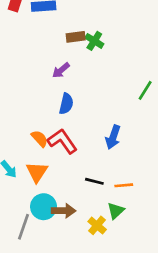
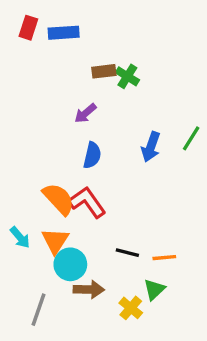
blue arrow: (113, 137) -> (151, 147), moved
orange semicircle: (40, 139) -> (59, 199), size x1.5
cyan circle: (44, 207) -> (70, 264), moved

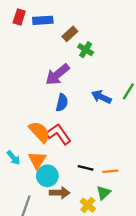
brown rectangle: (104, 71) -> (70, 34), moved, turned -35
purple arrow: (85, 113) -> (57, 74), size x1.6
blue arrow: (151, 147) -> (101, 97), turned 96

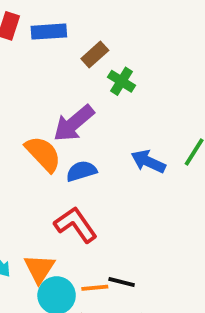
blue semicircle: (62, 103) -> (81, 171), turned -120
orange semicircle: (39, 132) -> (43, 154), moved
orange line: (110, 171) -> (95, 288), moved

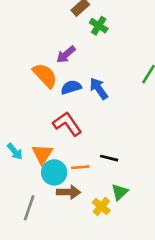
purple arrow: (74, 123) -> (66, 54), size x0.7
blue arrow: (148, 162) -> (99, 89), moved, turned 30
black line: (122, 282) -> (109, 158), moved

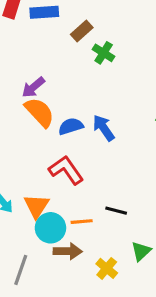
purple arrow: (66, 54) -> (33, 87), moved
green triangle: (120, 192) -> (141, 251), moved

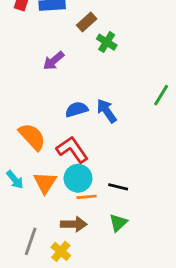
purple arrow: (33, 87) -> (54, 61), moved
orange semicircle: (40, 112) -> (32, 137), moved
cyan circle: (50, 228) -> (78, 178), moved
green triangle: (141, 251) -> (118, 223), moved
yellow cross: (107, 268) -> (61, 251), moved

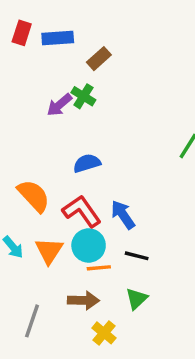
green cross: (107, 42) -> (83, 96), moved
blue arrow: (107, 111) -> (123, 215), moved
yellow cross: (61, 251) -> (104, 333), moved

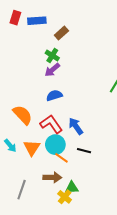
purple arrow: (59, 105) -> (52, 70), moved
orange line: (99, 268) -> (61, 158), turned 40
green triangle: (137, 299) -> (72, 188), moved, turned 40

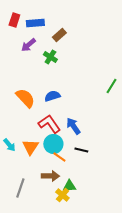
purple arrow: (52, 70) -> (28, 45), moved
orange semicircle: (23, 115) -> (25, 98), moved

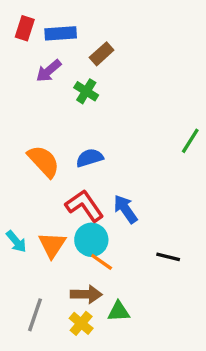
black line: (81, 150) -> (168, 257), moved
yellow cross: (62, 195) -> (81, 323), moved

